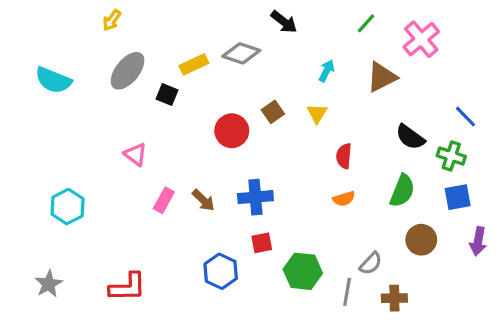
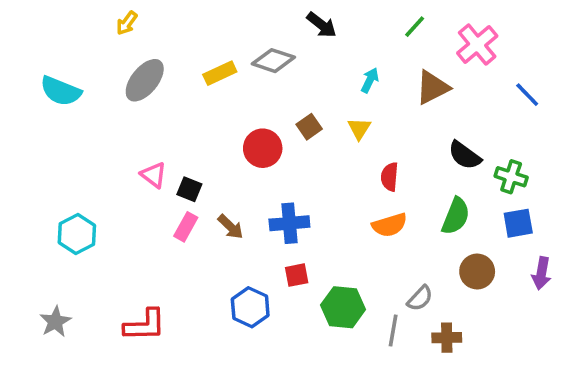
black square: (167, 94) -> (189, 189), moved
blue line: (465, 117) -> (527, 95), moved
orange semicircle: (344, 199) -> (390, 225), size x1.4

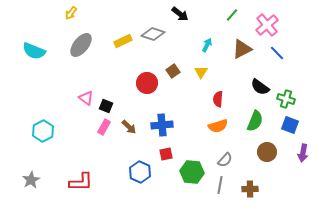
blue line: (527, 95) -> (277, 53), moved
blue square: (518, 223) -> (290, 125), turned 30
gray semicircle: (420, 298) -> (225, 160), moved

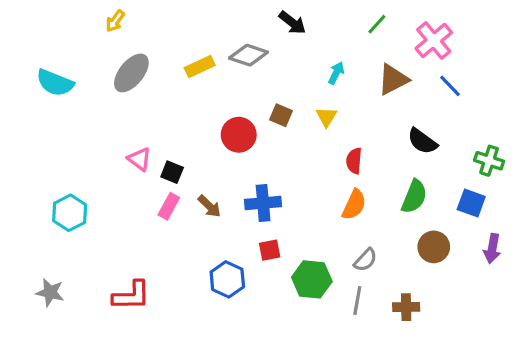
brown square: (173, 71) -> (281, 115), turned -32
green cross: (286, 99) -> (489, 161), moved
orange semicircle: (218, 126) -> (354, 205), turned -48
gray star: (31, 180) -> (50, 292), turned -30

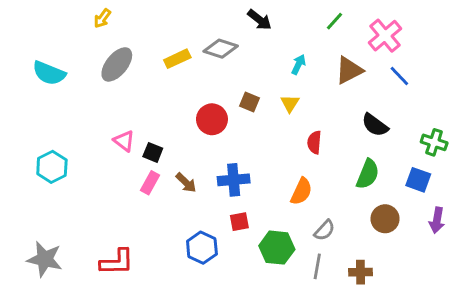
orange semicircle: (354, 205) -> (301, 191), moved
cyan hexagon: (70, 213) -> (52, 167), moved
gray star: (50, 292) -> (45, 259), size x1.4

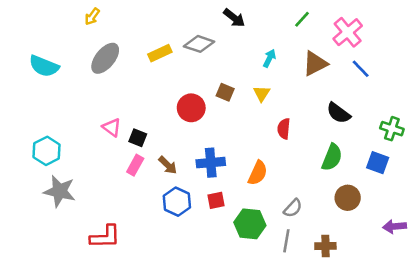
orange semicircle: (301, 191) -> (258, 173), moved
purple arrow: (437, 220) -> (395, 226), moved, turned 75
blue hexagon: (202, 248) -> (177, 202), moved
gray star: (45, 259) -> (60, 191), moved

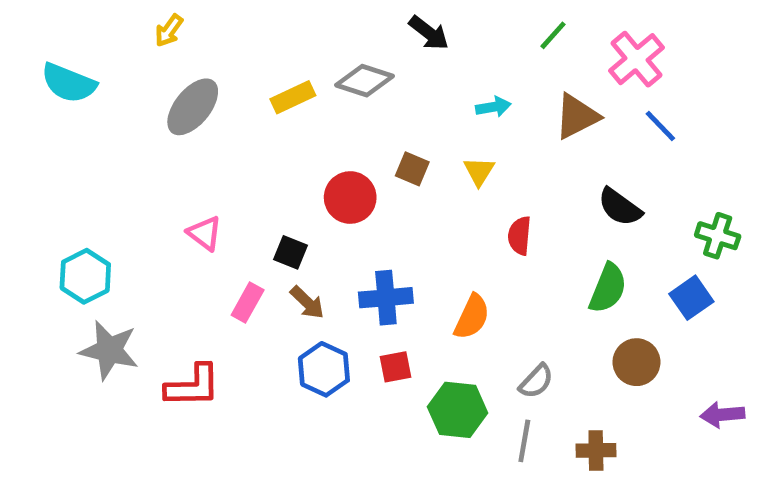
cyan arrow: (269, 58) -> (493, 107), turned 54
cyan semicircle: (44, 66) -> (69, 83), moved
black square: (138, 138) -> (291, 252), moved
blue square: (378, 163) -> (691, 298), turned 35
red L-shape: (105, 237) -> (193, 386), moved

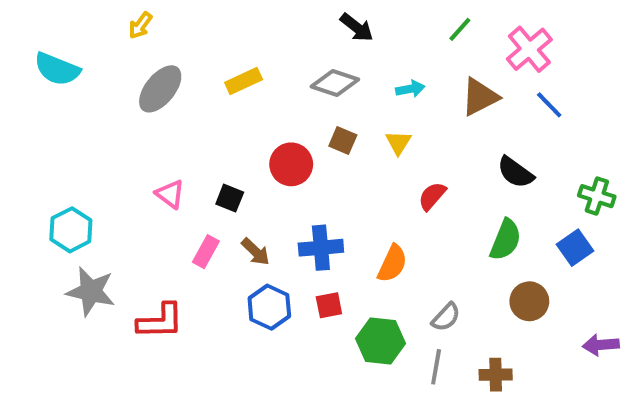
gray diamond: (364, 81) -> (335, 83), moved
red semicircle: (520, 236) -> (432, 196), turned 36
black square: (291, 252) -> (230, 198), moved

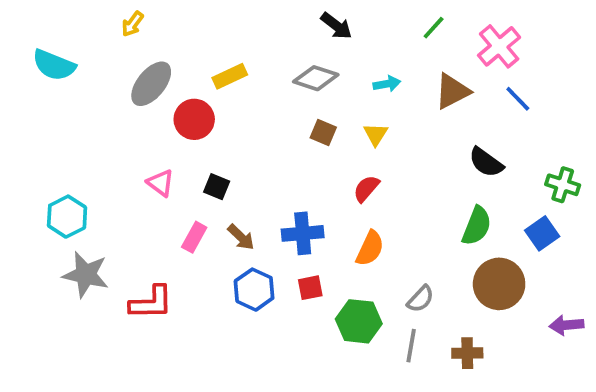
red circle: (291, 164) -> (194, 119), moved
red semicircle: (432, 196) -> (366, 189), moved
brown circle: (529, 301) -> (499, 284), size x1.4

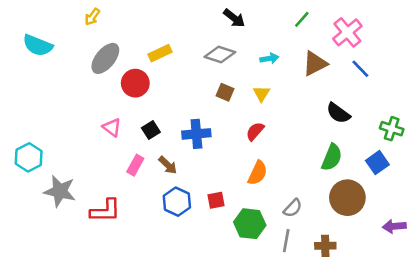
black square: (217, 187) -> (151, 130), turned 36
cyan hexagon: (67, 217) -> (29, 157), moved
blue cross: (303, 233) -> (196, 134), moved

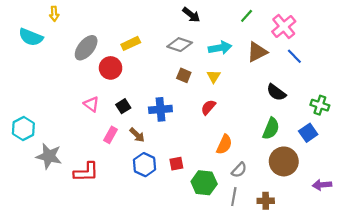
yellow arrow: (92, 17) -> (54, 14), moved, turned -40
cyan arrow: (269, 58) -> (220, 48), size x1.5
orange semicircle: (258, 173) -> (224, 144), moved

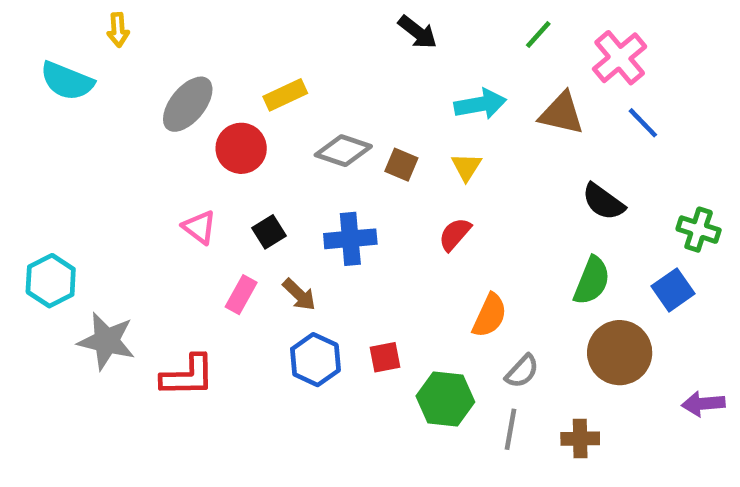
gray diamond: (180, 45) -> (343, 151), moved
brown triangle: (257, 52) -> (562, 113), turned 40

